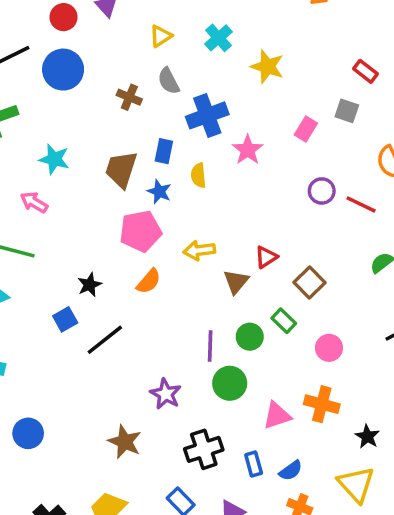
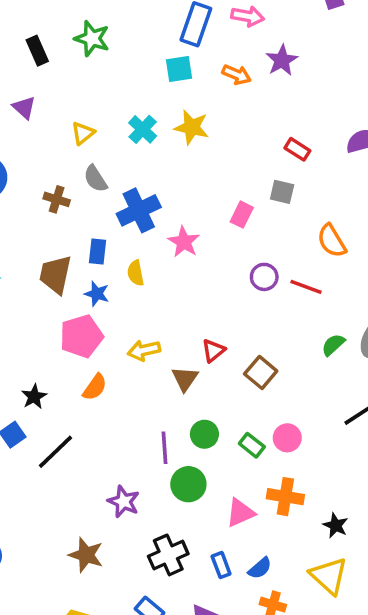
yellow star: (267, 67) -> (192, 127), moved
green rectangle: (284, 321) -> (252, 445), moved

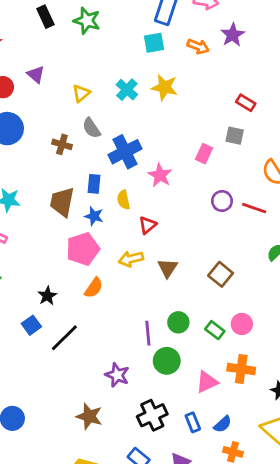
black rectangle: (37, 51) -> (45, 17), moved
red triangle: (213, 351) -> (148, 225), moved
brown triangle: (185, 379) -> (168, 268), moved

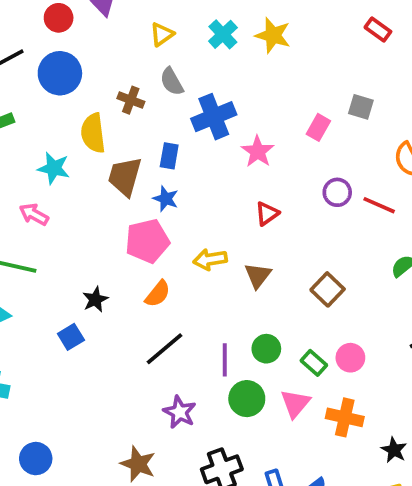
red rectangle: (246, 103) -> (378, 29), moved
yellow semicircle: (123, 200) -> (93, 133), moved, size x1.5
red triangle: (148, 225) -> (267, 214), moved
black line: (64, 338) -> (165, 349), moved
pink triangle: (207, 382) -> (295, 403), moved, turned -30

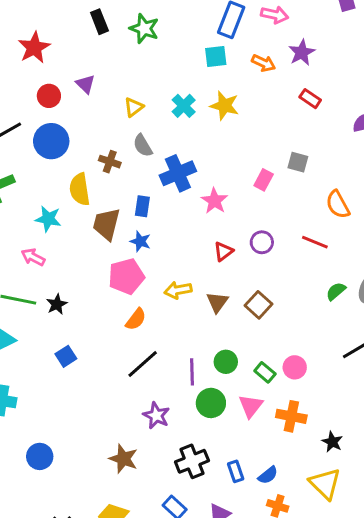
purple circle: (337, 192) -> (262, 242), moved
brown square: (328, 289) -> (259, 305), moved
black star: (95, 299) -> (57, 304), moved

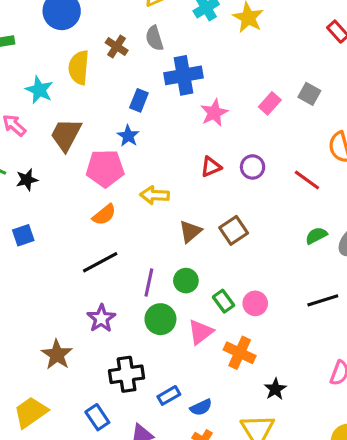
brown trapezoid: (106, 224) -> (66, 135), moved
brown triangle: (217, 302) -> (190, 231), moved
blue rectangle: (236, 471) -> (169, 395), turned 65

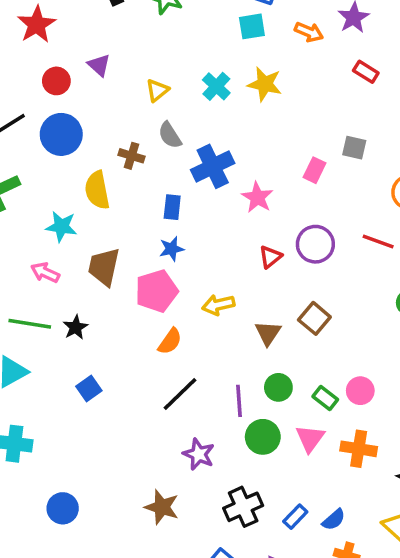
blue star: (128, 136) -> (172, 249), turned -30
purple circle: (253, 167) -> (315, 244), size x1.4

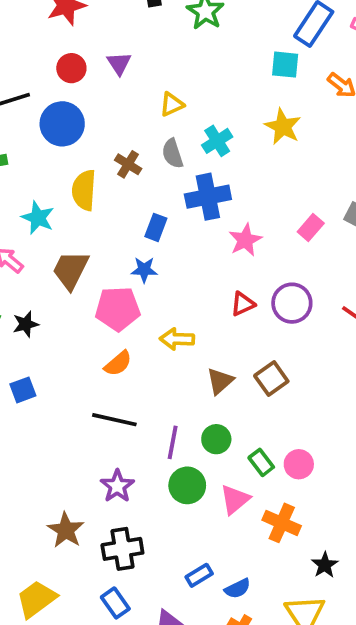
cyan cross: (216, 86) -> (217, 141), moved
black line: (180, 394) -> (114, 420), turned 42
black cross: (243, 507) -> (122, 549), moved

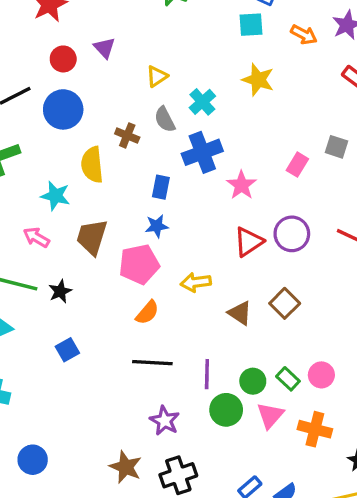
red triangle: (243, 304) -> (249, 242), size x1.4
brown triangle: (220, 381) -> (240, 313), turned -36
green circle: (216, 439) -> (253, 381), moved

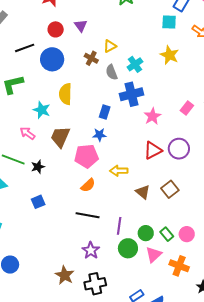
brown cross: (127, 135) -> (91, 58), moved

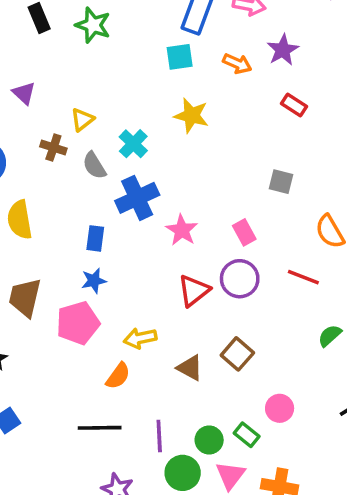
pink rectangle: (187, 108) -> (244, 232), moved, turned -56
orange semicircle: (88, 185) -> (118, 376), moved
pink circle: (187, 234) -> (280, 408), moved

